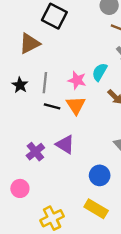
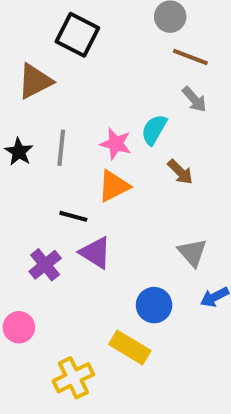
orange triangle: (76, 105) -> (114, 186), turned 36
black line: (52, 106) -> (73, 216), moved
yellow rectangle: (96, 209) -> (130, 347), moved

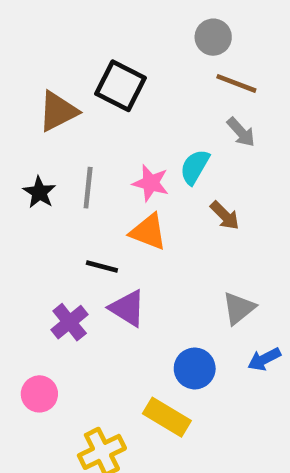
black square: (77, 35) -> (121, 86), moved
orange triangle: (114, 186) -> (148, 232), turned 48
gray triangle: (192, 253) -> (239, 308), turned 32

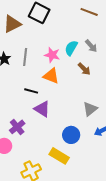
gray arrow: (241, 132) -> (91, 46), moved
purple cross: (70, 322) -> (17, 127), moved

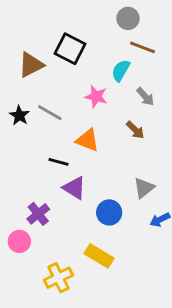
cyan semicircle: (71, 48) -> (121, 71), moved
pink star: (52, 55) -> (96, 97), moved
gray line: (25, 57) -> (50, 113), turned -66
blue circle: (71, 135) -> (109, 212), moved

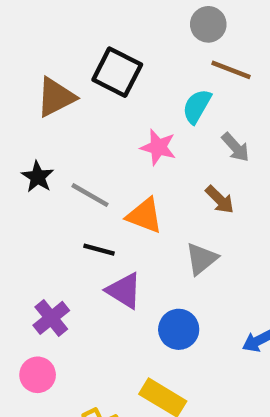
gray line: (50, 113) -> (90, 195), moved
gray triangle: (144, 188) -> (201, 259), moved
purple cross: (38, 214) -> (51, 318), moved

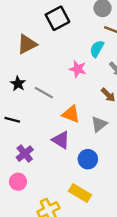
black square: (117, 72) -> (57, 18), moved, turned 35
orange triangle: (145, 216) -> (71, 114), moved
black line: (99, 250) -> (12, 120), moved

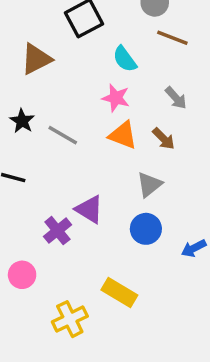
cyan semicircle: (97, 49) -> (125, 59), moved, turned -66
orange triangle: (71, 114) -> (123, 135), moved
purple cross: (25, 154) -> (57, 231), moved
blue circle: (88, 159) -> (146, 229), moved

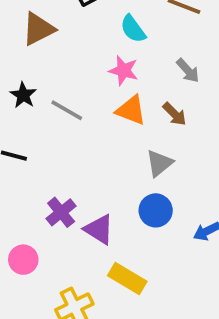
purple triangle: (89, 209) -> (99, 229), moved

